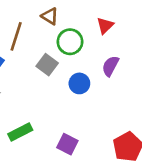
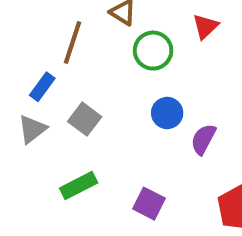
gray square: (47, 65) -> (85, 119), moved
purple semicircle: (110, 66) -> (203, 139), moved

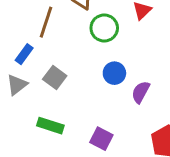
green rectangle: (79, 185) -> (50, 126), turned 45

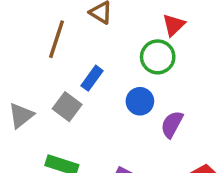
green circle: (104, 28) -> (158, 57), moved
blue rectangle: (24, 54) -> (92, 78), moved

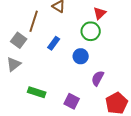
gray square: (67, 107) -> (19, 40), moved
purple semicircle: (172, 124) -> (98, 78), moved

